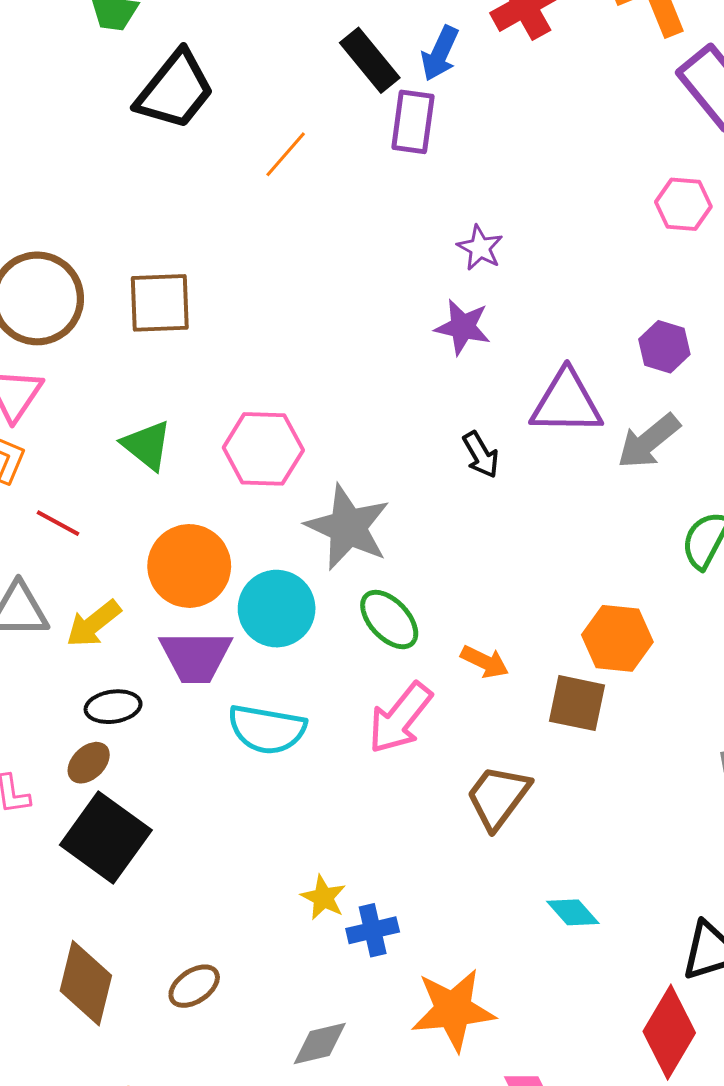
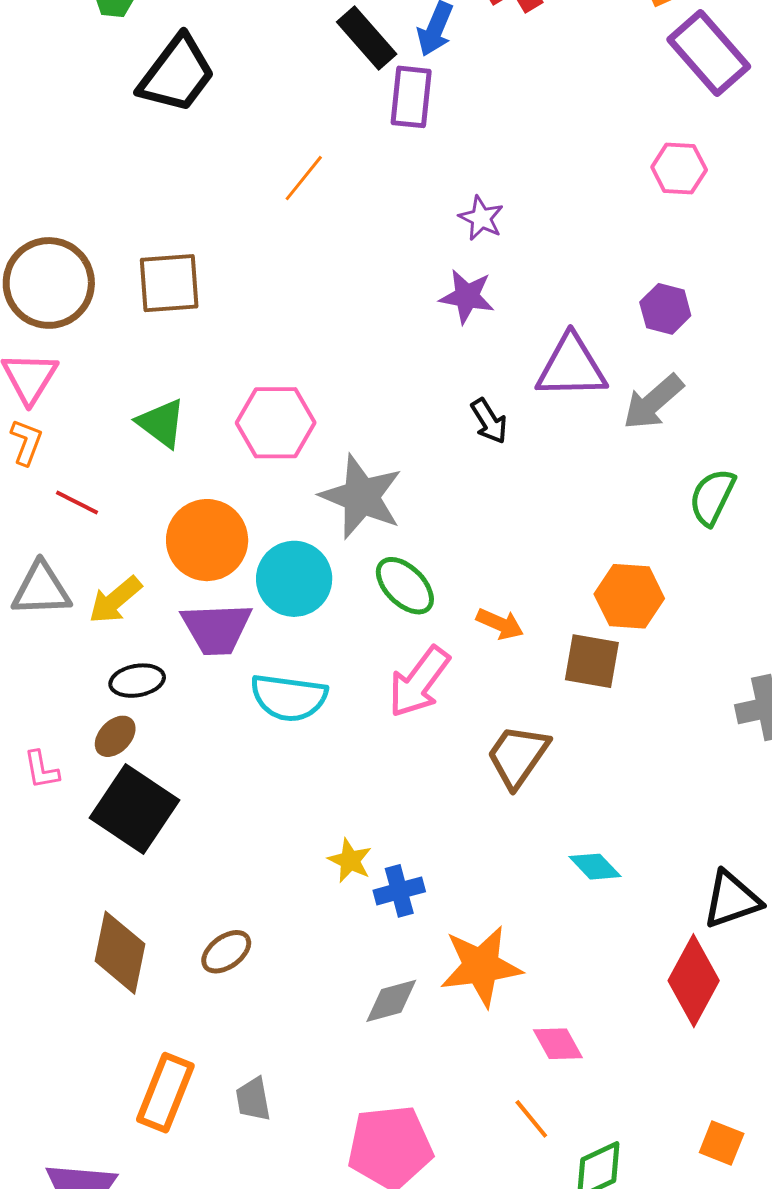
orange line: (286, 154) -> (304, 178), moved
gray diamond: (320, 1044) -> (391, 1001), moved

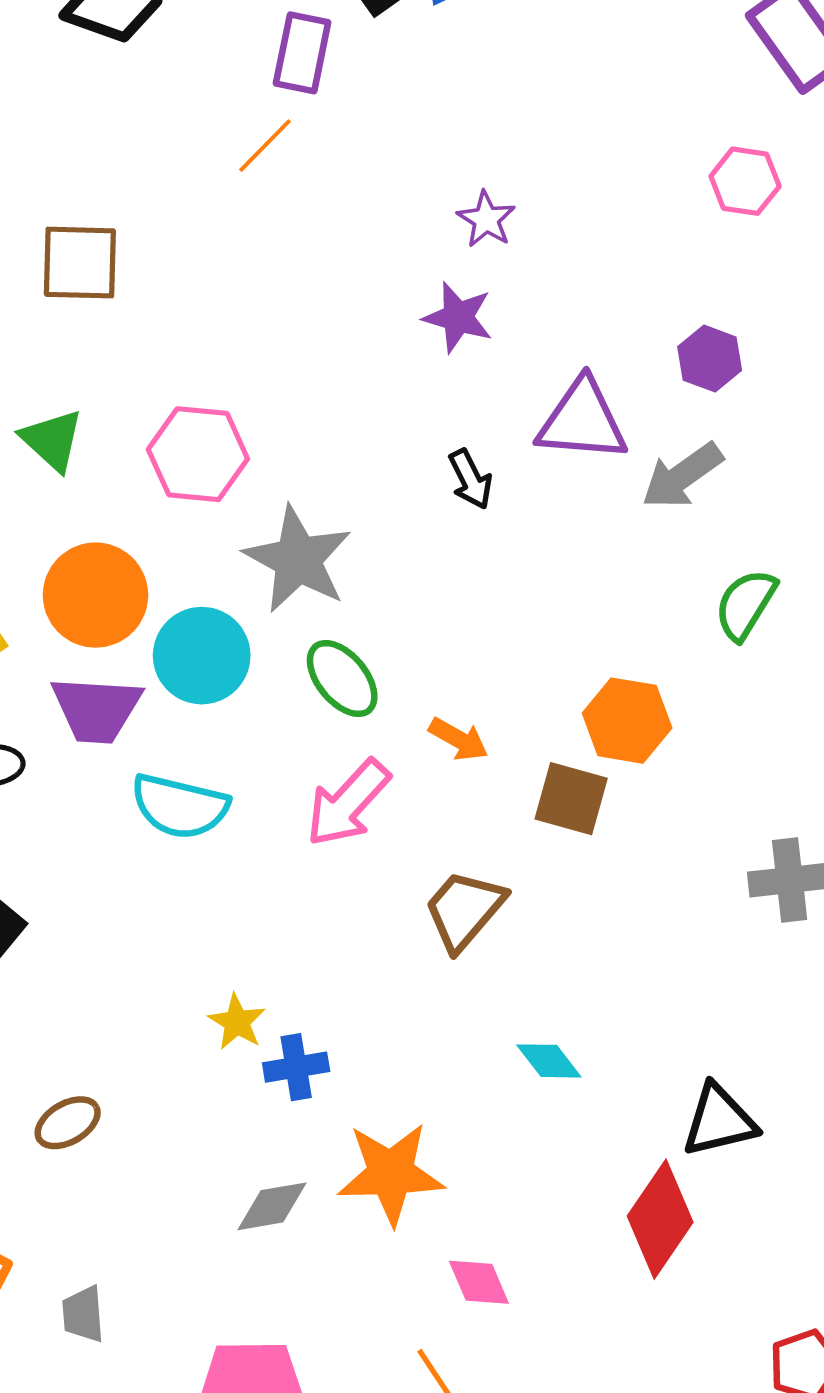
purple rectangle: (411, 97) -> (302, 53), moved

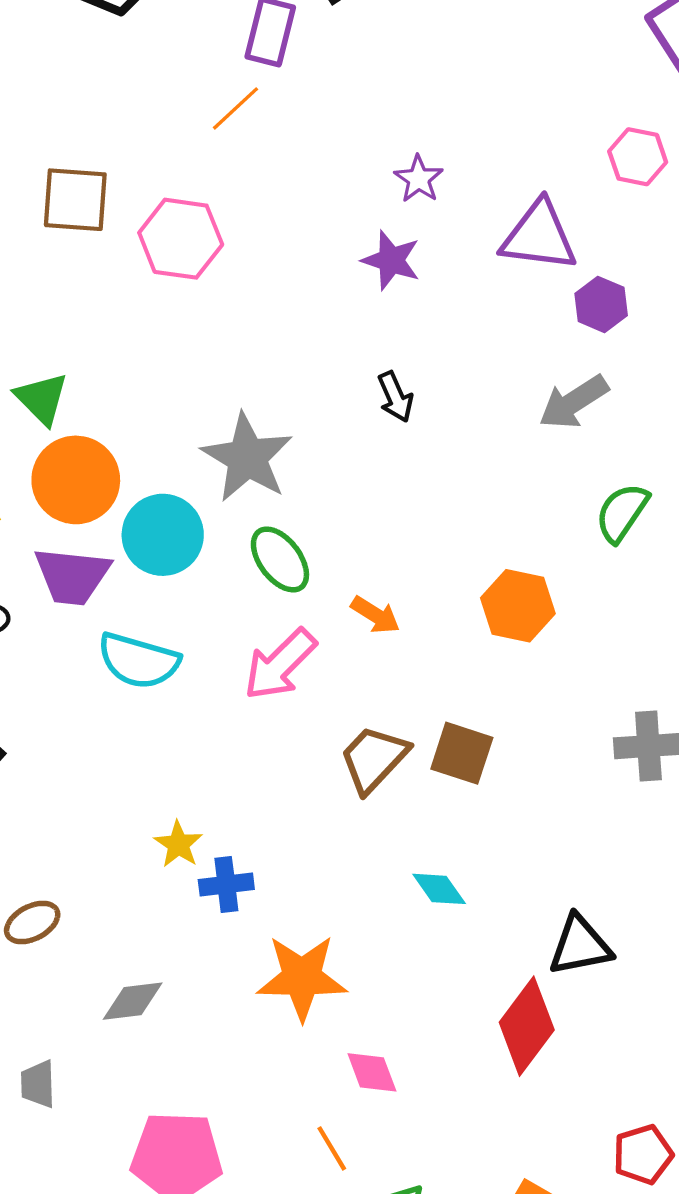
purple triangle: (582, 421) -> (539, 236), moved
green triangle: (52, 440) -> (42, 399), moved
pink hexagon: (198, 454) -> (181, 239), moved
brown square: (571, 799) -> (462, 753), moved
gray diamond: (272, 1206) -> (133, 1001), moved

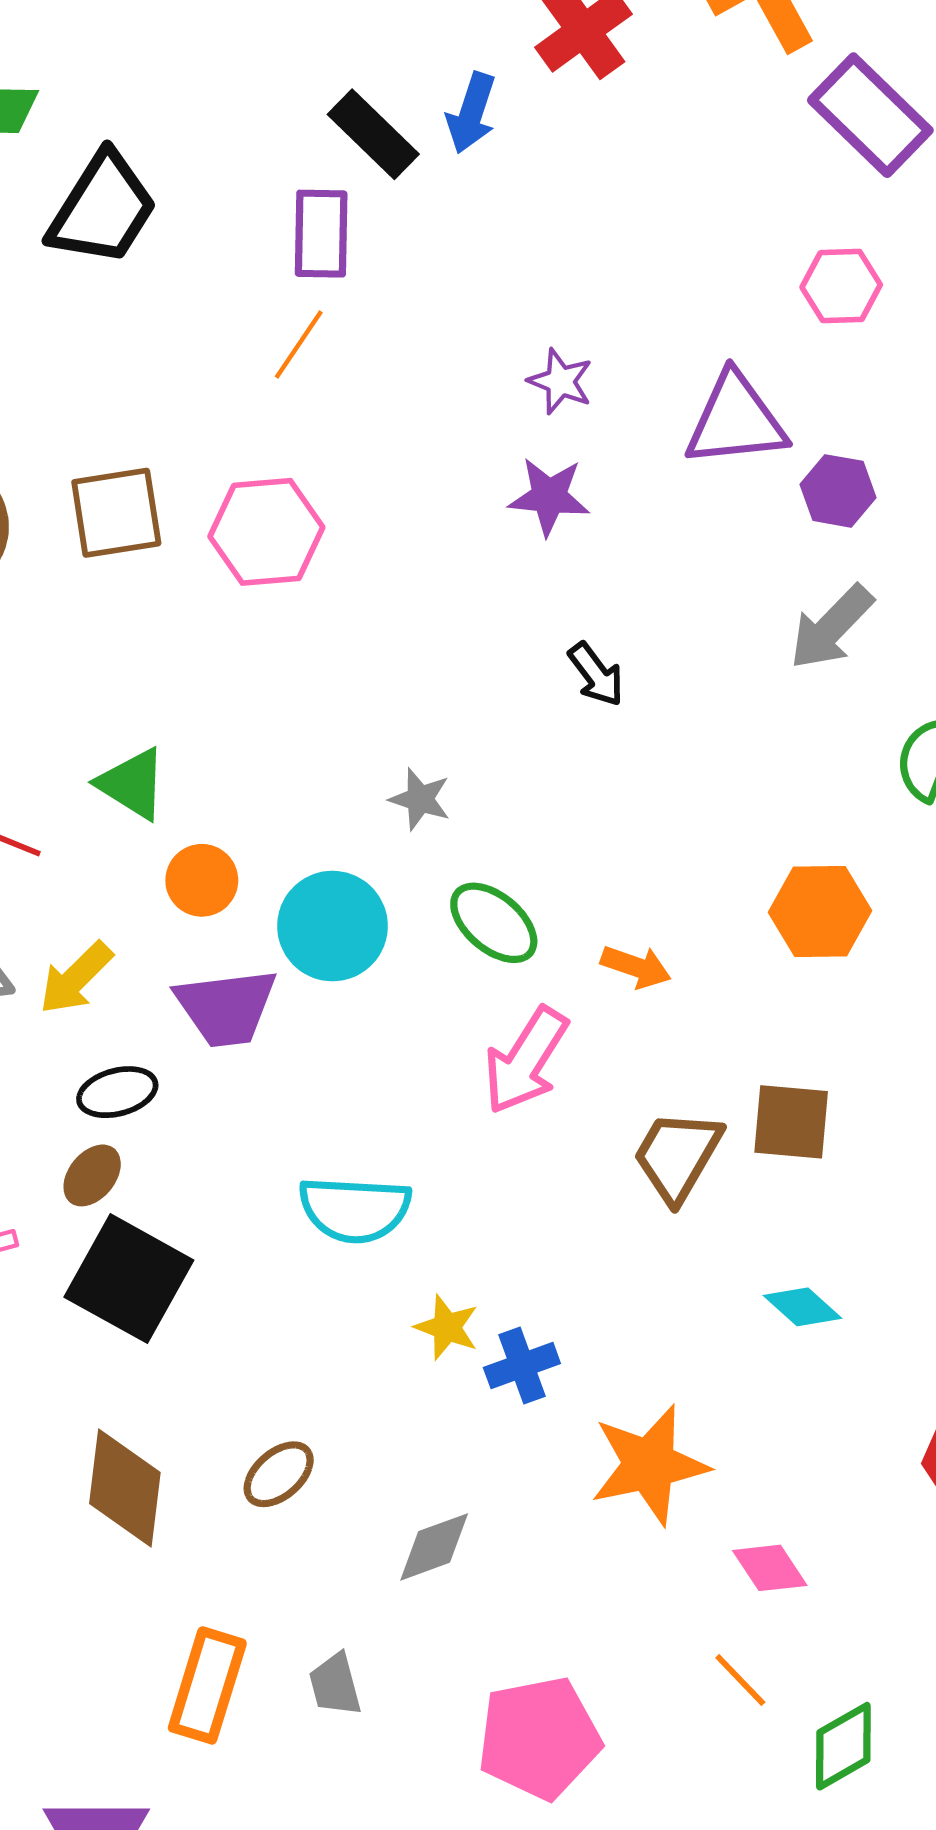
gray star: (247, 458) -> (420, 799), size x0.5
orange circle: (76, 480) -> (202, 880), size x0.6
cyan semicircle: (139, 661) -> (355, 1209), moved

